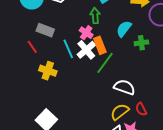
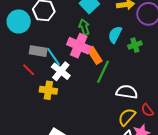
pink cross: (86, 33) -> (79, 46), size x1.6
cyan line: (68, 49) -> (54, 57), moved
white cross: (86, 50) -> (61, 71), moved

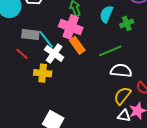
orange rectangle: (95, 55) -> (77, 45), moved
green line: (103, 72) -> (110, 51), moved, turned 45

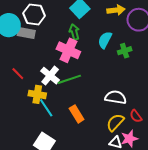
gray rectangle: (30, 34) -> (26, 33), moved
cyan line: (46, 39) -> (46, 108), moved
orange rectangle: (77, 45) -> (77, 114), moved
green line: (110, 51) -> (69, 79), moved

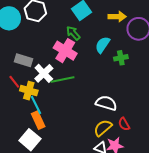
green arrow: (74, 32) -> (73, 33), turned -35
gray rectangle: (26, 33) -> (24, 60), moved
red line: (18, 74) -> (14, 82), moved
orange rectangle: (77, 114) -> (38, 120), moved

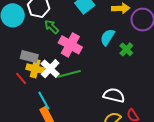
green arrow: (73, 33) -> (52, 27), moved
green cross: (121, 58) -> (126, 49), turned -32
yellow cross: (29, 91) -> (35, 69), moved

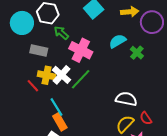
cyan semicircle: (107, 37) -> (118, 41), turned 30
gray rectangle: (29, 57) -> (39, 50), moved
green line: (69, 74) -> (81, 79), turned -30

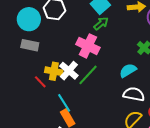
green arrow: (61, 33) -> (101, 23), moved, turned 98
cyan semicircle: (118, 41) -> (128, 70), moved
gray rectangle: (39, 50) -> (30, 45), moved

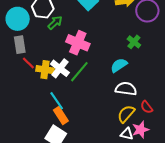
green arrow: (101, 23) -> (55, 23), moved
gray rectangle: (30, 45) -> (20, 45), turned 72
red line: (40, 82) -> (28, 63), moved

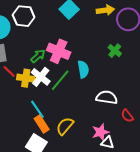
green arrow: (55, 23) -> (38, 56), moved
cyan semicircle: (119, 65) -> (83, 69), moved, turned 114
yellow semicircle: (126, 114) -> (65, 126), moved
pink star: (140, 130) -> (101, 132), moved

